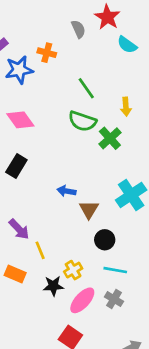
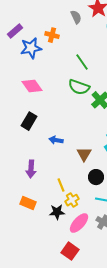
blue arrow: (67, 191) -> (56, 140), moved
purple arrow: (19, 229) -> (31, 169), turned 48
yellow line: (40, 250) -> (61, 185), moved

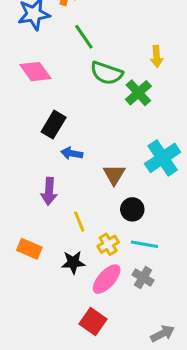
green line: (82, 62) -> (84, 37), moved
black rectangle: (29, 121) -> (54, 125), moved
purple arrow: (31, 169) -> (49, 191), moved
yellow cross: (72, 200) -> (108, 244), moved

